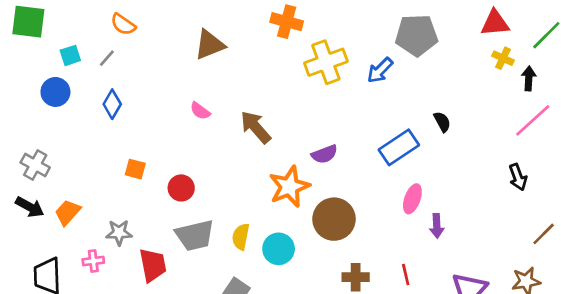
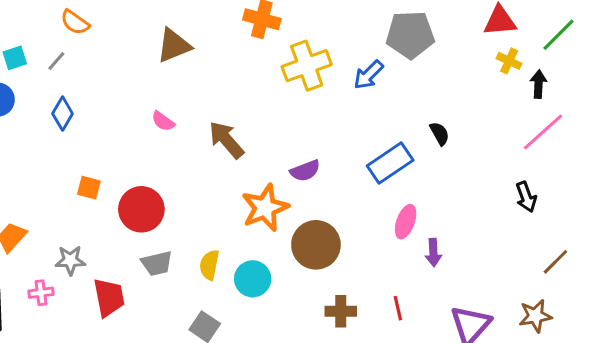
red circle: (181, 188) -> (141, 209), size x1.5
gray trapezoid: (195, 235) -> (157, 263), size x0.7

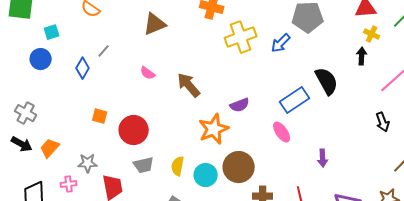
gray line: (56, 61) -> (104, 51), moved
black arrow: (538, 84) -> (362, 56), moved
black semicircle: (440, 134) -> (327, 81), size x1.8
pink ellipse: (406, 222) -> (282, 132), moved, turned -55
brown circle: (316, 245) -> (239, 167), moved

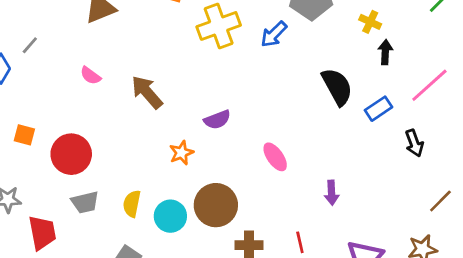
yellow cross: (372, 34) -> (370, 22), moved
blue rectangle: (295, 100) -> (378, 109), moved, size x0.7
orange star: (214, 129) -> (181, 153), size x0.6

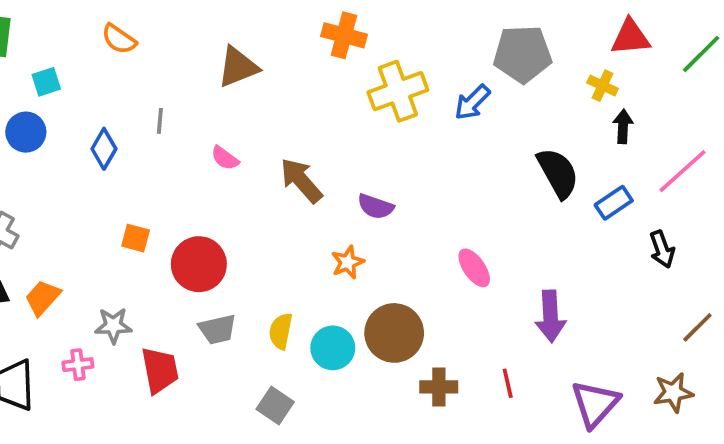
gray line: (30, 45) -> (160, 121), moved, turned -36
purple semicircle: (217, 120) -> (376, 206), moved, turned 40
purple arrow: (332, 193) -> (550, 316), size x1.5

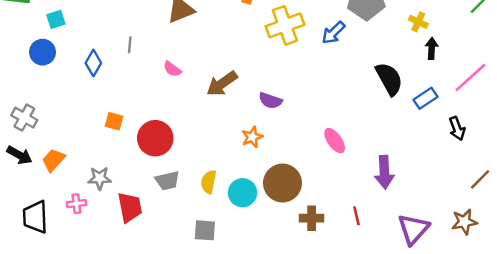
brown arrow: (301, 180) -> (222, 84), turned -84
gray square: (275, 406) -> (205, 230), turned -30

